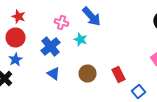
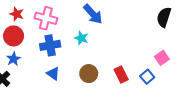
pink cross: (62, 22) -> (46, 18), moved, size x1.5
blue cross: (50, 46) -> (50, 45), turned 30
blue square: (138, 92) -> (147, 77), moved

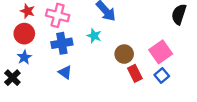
pink square: (162, 58) -> (161, 52), moved, size x1.5
brown circle: (89, 74) -> (124, 54), moved

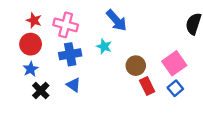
black cross: (12, 78) -> (41, 91), moved

